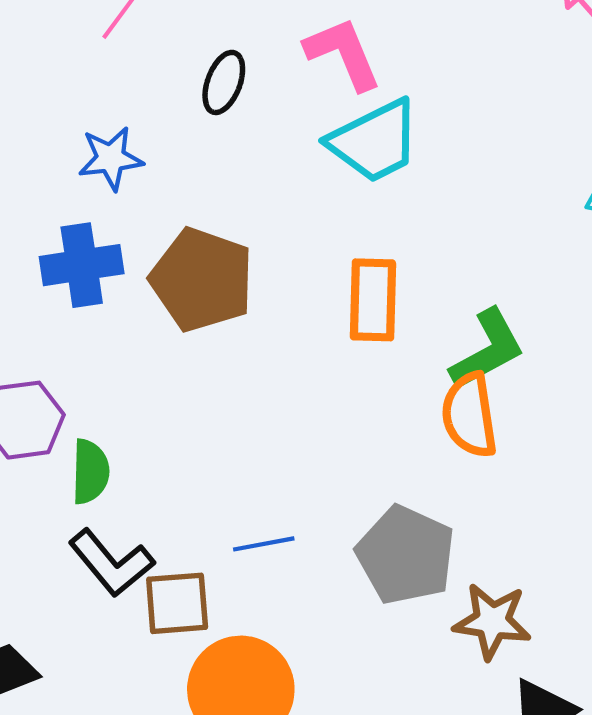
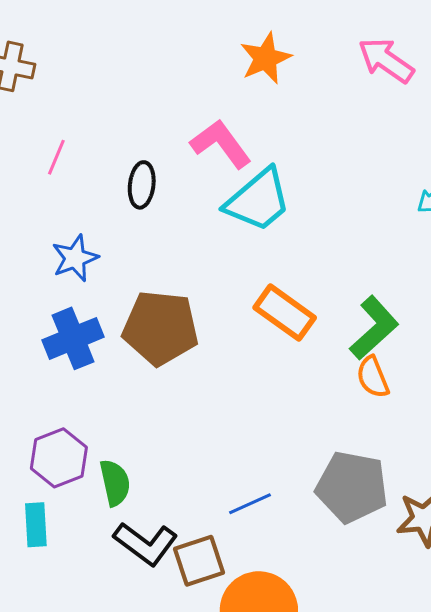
orange rectangle: (373, 300) -> (285, 313), turned -42
orange semicircle: (469, 415) -> (373, 377), size x0.7

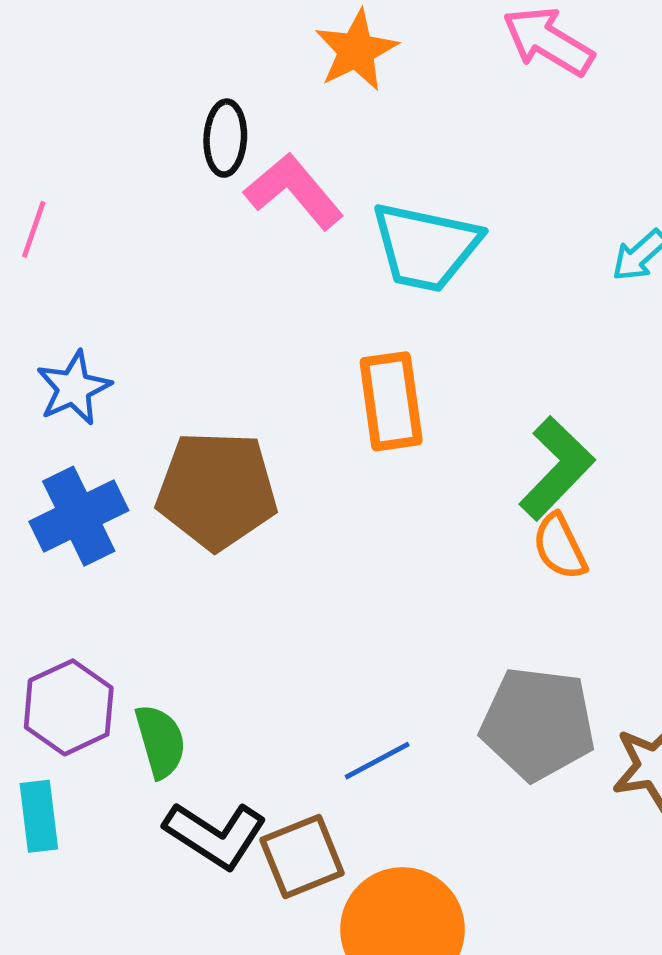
black ellipse: (142, 185) -> (225, 138), moved
cyan trapezoid: (258, 200) -> (426, 247), moved, turned 56
orange rectangle: (285, 313) -> (391, 401), moved, turned 50

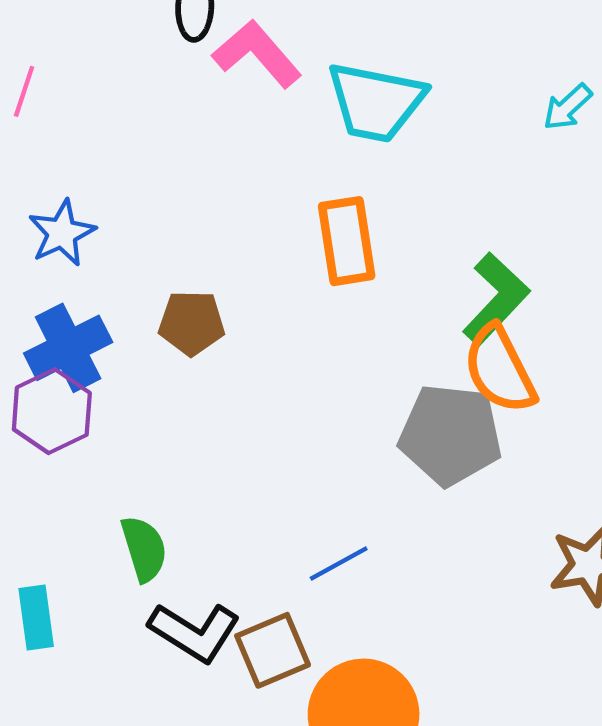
brown pentagon: (217, 490) -> (192, 323), size x0.6
orange semicircle: (560, 547) -> (500, 369), size x1.5
purple hexagon: (69, 707) -> (52, 411), moved
gray pentagon: (538, 724) -> (450, 435), moved

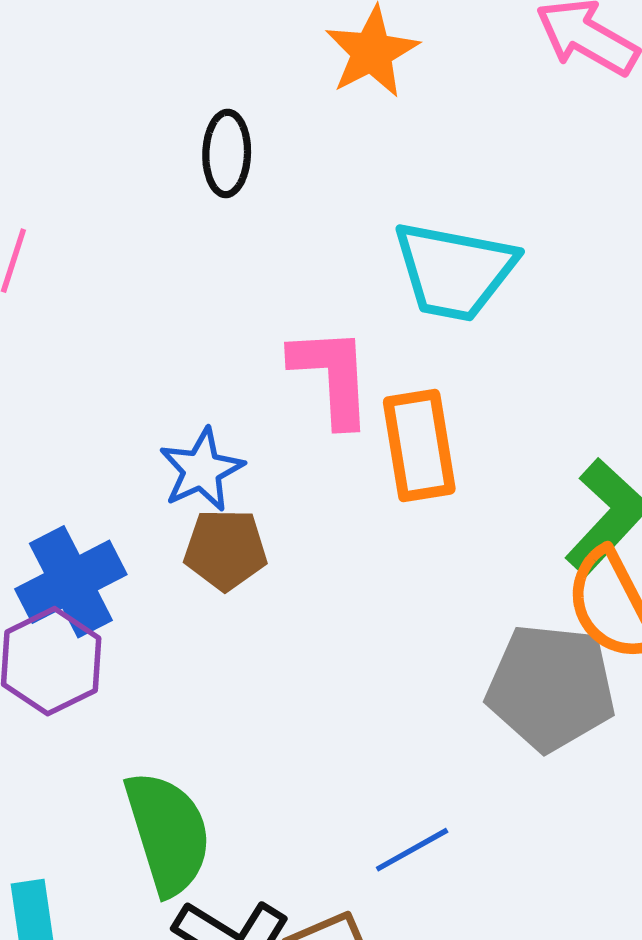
pink L-shape: (257, 54) -> (332, 376), moved, turned 38
blue star: (62, 233) -> (202, 470), moved
green semicircle: (144, 549) -> (168, 833), size x1.5

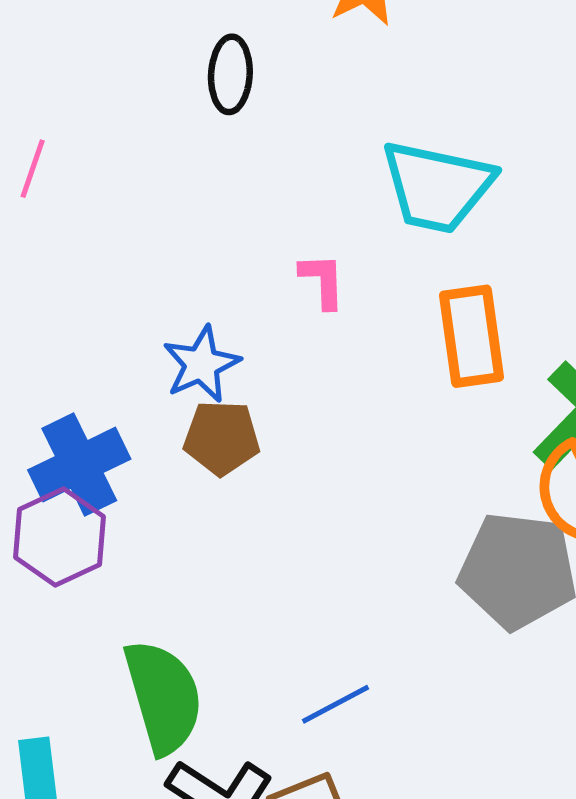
pink L-shape: (332, 376) -> (323, 281), size x0.6
orange rectangle: (419, 445) -> (472, 336), moved
blue line: (412, 850) -> (336, 704), moved

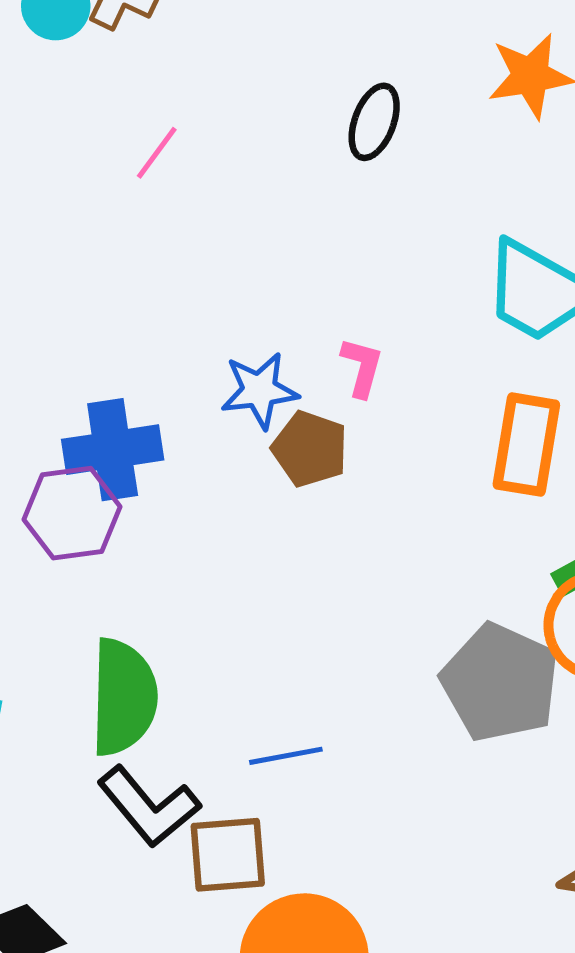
pink L-shape: (323, 281) -> (362, 367), moved
brown pentagon: (222, 438) -> (310, 449), moved

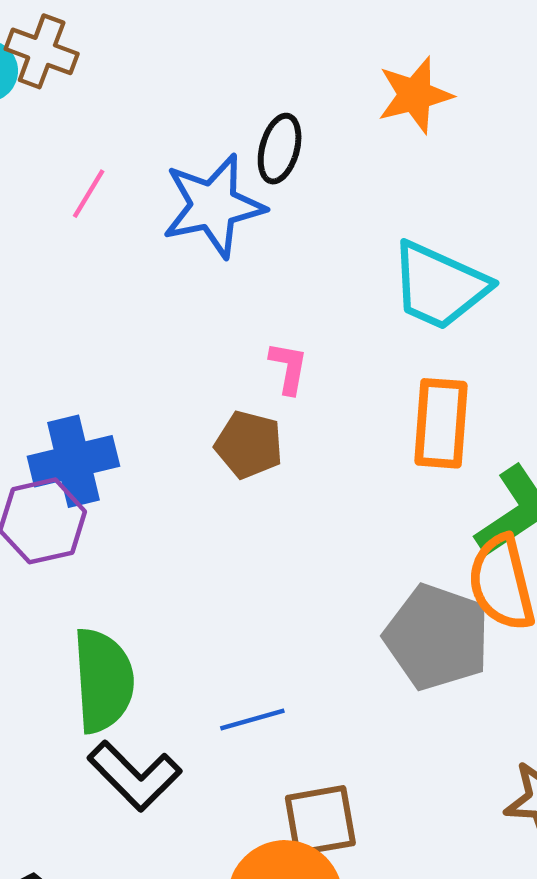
blue star: (259, 390) -> (213, 206), moved, size x1.5
brown square: (228, 855) -> (320, 820), moved

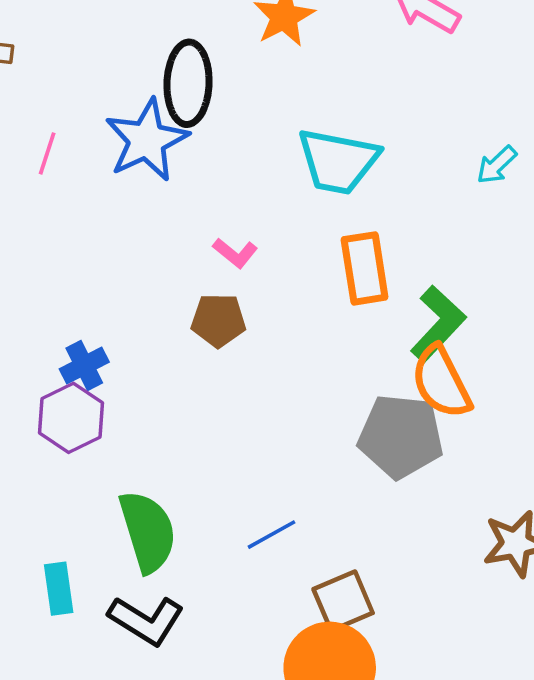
black ellipse: (280, 149) -> (188, 83), size x1.5
pink L-shape: (289, 368) -> (235, 253), turned 132
blue cross: (73, 461) -> (84, 365), size x0.7
black L-shape: (135, 776) -> (146, 620), moved

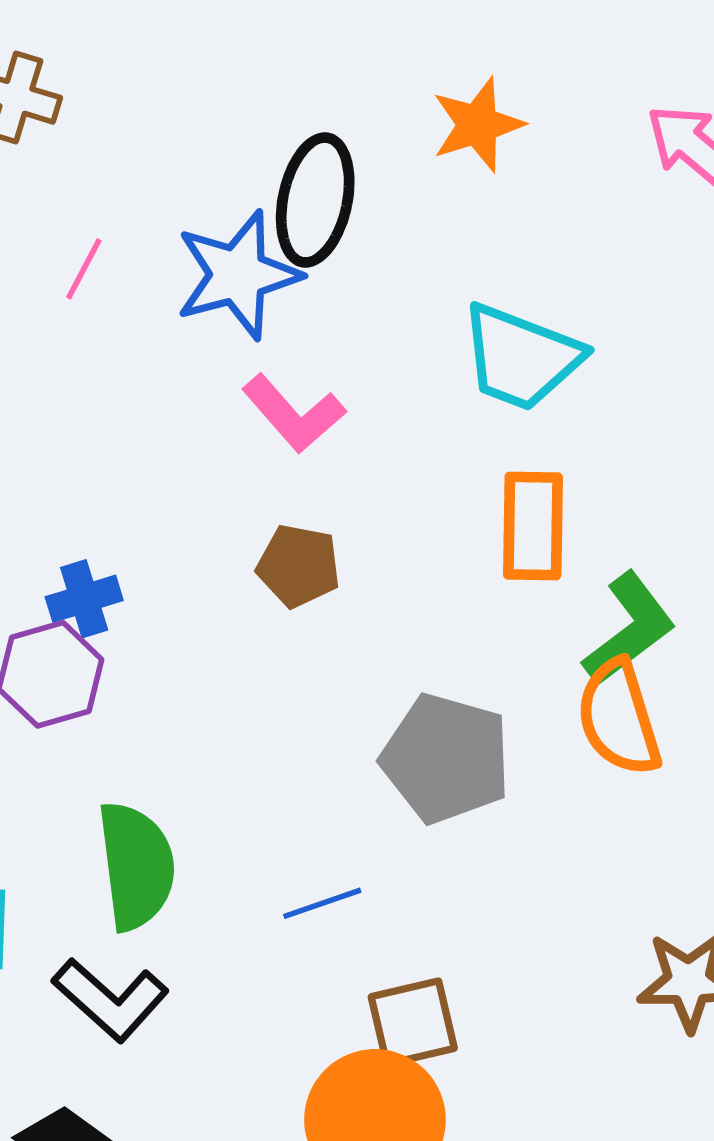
pink L-shape: (235, 253) -> (294, 414), moved, size x1.5
gray pentagon: (401, 436) -> (446, 758), moved

